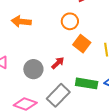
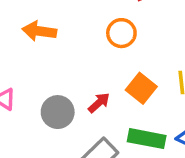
orange square: (82, 44) -> (141, 88), moved

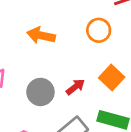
orange arrow: (39, 31) -> (41, 35), moved

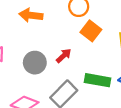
orange square: (112, 77) -> (91, 31), moved

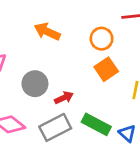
red arrow: (64, 56) -> (64, 98), moved

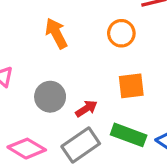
orange arrow: (47, 31) -> (56, 33), turned 45
orange square: (106, 69) -> (131, 86), moved, turned 35

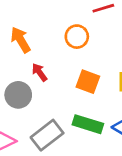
orange square: (131, 86) -> (88, 82), turned 30
red arrow: (86, 109) -> (39, 72), moved, turned -90

